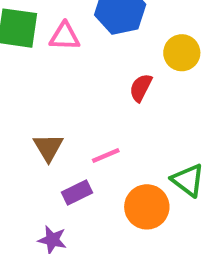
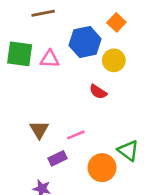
yellow circle: (182, 53) -> (114, 60), moved
red semicircle: (141, 88) -> (98, 92), turned -84

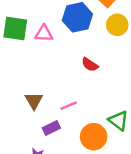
yellow circle: (114, 60) -> (117, 25), moved

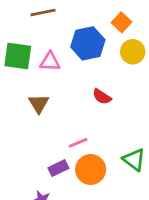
brown triangle: (34, 101) -> (39, 104), moved
orange circle: (94, 137) -> (91, 169), moved

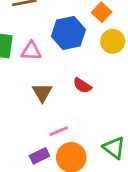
brown triangle: (39, 104) -> (42, 92), moved

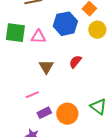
red semicircle: (82, 86) -> (75, 62), turned 96
pink line: (59, 131) -> (32, 95), moved

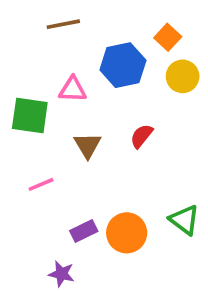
green square: (15, 33) -> (30, 115), moved
pink line: (32, 95) -> (41, 184), moved

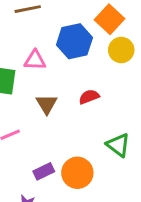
orange square: (168, 37) -> (109, 19), size x1.4
red semicircle: (142, 136) -> (89, 97), turned 30
green triangle: (184, 220) -> (118, 145), moved

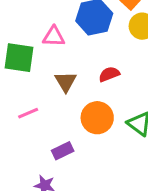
orange circle: (77, 173) -> (97, 118), moved

